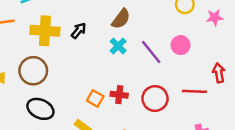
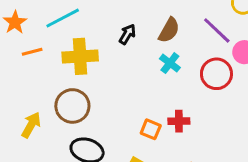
black arrow: (79, 31) -> (127, 34), moved
purple line: (151, 52) -> (217, 30), moved
red circle: (155, 98) -> (216, 74), moved

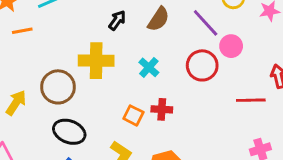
yellow cross: (80, 56) -> (96, 61), moved
cyan cross: (170, 63) -> (149, 67), moved

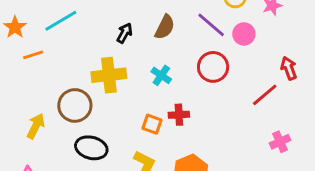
pink circle: (231, 46) -> (244, 34), moved
red line: (251, 100) -> (265, 95), turned -32

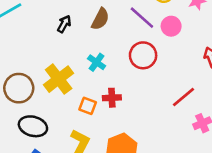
yellow cross: (109, 75) -> (59, 79), moved, turned -32
red line: (265, 95) -> (184, 97), moved

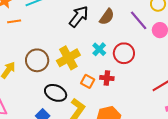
black arrow: (64, 24) -> (79, 17), size x1.6
red circle: (143, 55) -> (124, 53), moved
black ellipse: (33, 126) -> (56, 93), moved

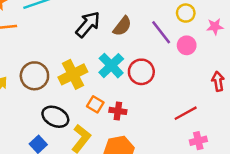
cyan cross: (99, 49) -> (111, 66), size x1.5
red cross: (107, 78) -> (118, 111), moved

